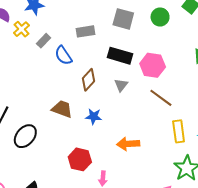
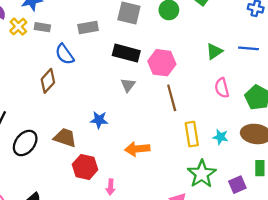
gray rectangle: (43, 41) -> (42, 27), moved, turned 56
brown diamond: (88, 80) -> (48, 81), moved
brown line: (161, 98) -> (172, 98), turned 40
brown trapezoid: (62, 109) -> (65, 138), moved

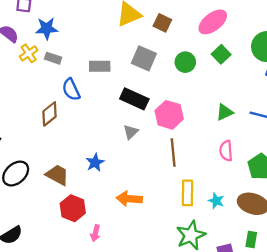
blue star: (99, 120) -> (95, 163), turned 30

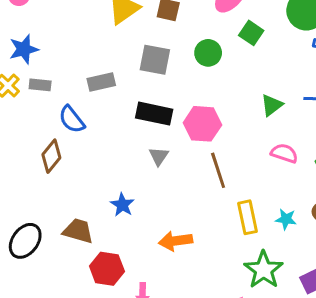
pink semicircle: (226, 151) -> (284, 153), turned 126

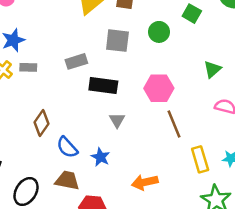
black rectangle: (154, 114) -> (103, 86), moved
blue semicircle: (72, 119) -> (67, 147), moved
gray triangle: (159, 156) -> (117, 120), moved

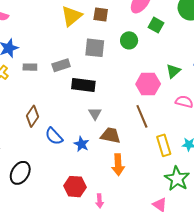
gray rectangle: (28, 67) -> (30, 67), moved
pink hexagon: (159, 88) -> (148, 84), moved
brown trapezoid: (67, 180) -> (111, 135), moved
orange arrow: (145, 182) -> (118, 165), turned -80

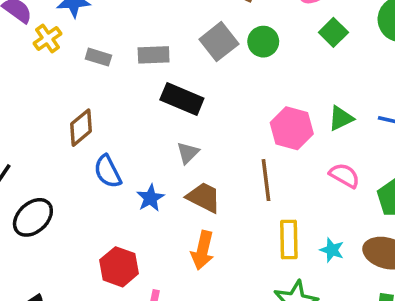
green circle: (129, 40) -> (263, 42), moved
gray square: (95, 48) -> (219, 42), turned 30
gray rectangle: (30, 67) -> (98, 57), moved

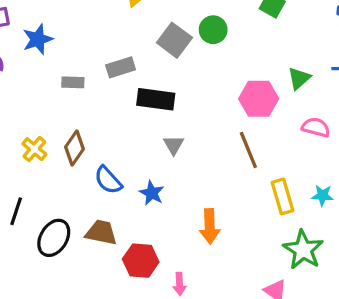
yellow cross: (48, 39) -> (34, 149), moved
brown trapezoid: (204, 197) -> (101, 233), moved

